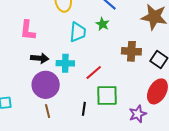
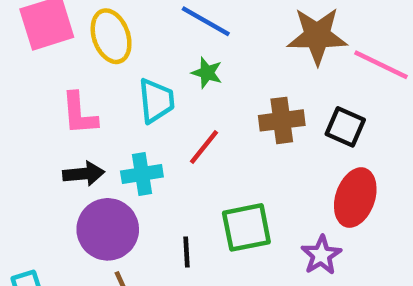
pink L-shape: (28, 30) -> (79, 114), moved
red line: (94, 72) -> (204, 147), moved
black line: (84, 109) -> (186, 252), moved

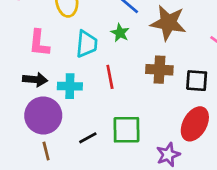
brown star: (317, 36) -> (168, 23), moved
black square: (345, 127) -> (197, 81), turned -30
red line: (204, 147) -> (110, 77), turned -60
black line: (186, 252) -> (88, 138), turned 54

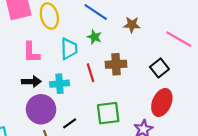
brown star: (168, 23) -> (132, 25), size x0.6
brown cross: (159, 70) -> (116, 64), moved
black square: (197, 81) -> (159, 68), turned -36
black line: (88, 138) -> (70, 123), moved

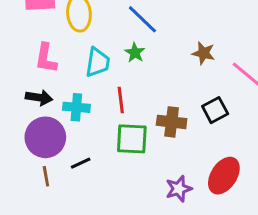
brown star: (132, 25) -> (204, 53), moved
brown cross: (116, 64) -> (172, 122), moved
red ellipse: (162, 102) -> (224, 176), moved
green square: (108, 113) -> (132, 139), moved

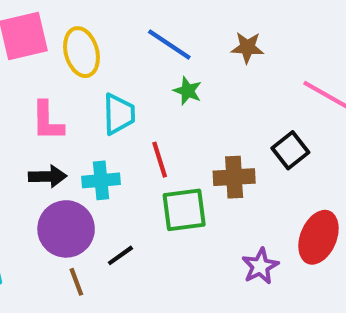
green star: (135, 53) -> (188, 91), moved
brown star: (204, 53) -> (247, 47), moved

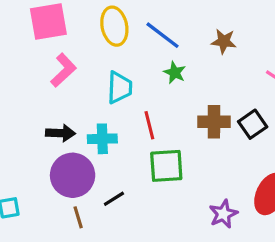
yellow ellipse: (81, 52) -> (114, 26), moved
pink L-shape: (47, 121) -> (63, 70), moved, turned -136
brown cross: (234, 177) -> (214, 122), moved

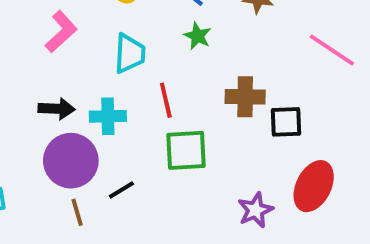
black square: (253, 124) -> (286, 122), moved, turned 32

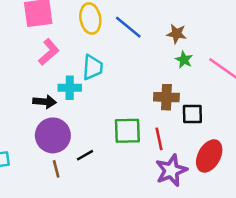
green star: (198, 36) -> (184, 60), moved
red line: (166, 100) -> (159, 139), moved
cyan cross: (108, 116) -> (70, 88), moved
purple star: (255, 210) -> (171, 170), size x1.4

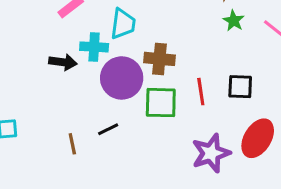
brown cross: (166, 97) -> (159, 59), moved
purple circle: (53, 135) -> (122, 78), moved
red line: (159, 139) -> (201, 92), moved

